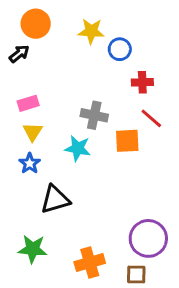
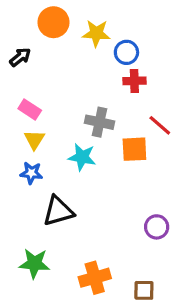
orange circle: (36, 24) -> (53, 22), moved
red cross: (142, 82) -> (134, 81), moved
pink rectangle: (28, 103) -> (30, 109), turned 50
blue star: (30, 163) -> (31, 173), turned -30
purple circle: (148, 238) -> (157, 227), moved, size x0.6

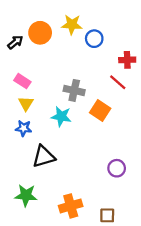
orange circle: (53, 22) -> (40, 33), moved
red cross: (134, 81) -> (127, 60), moved
red line: (160, 125) -> (118, 82), moved
orange square: (134, 149) -> (100, 111), turned 36

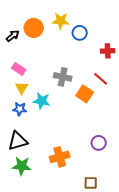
red line: (118, 82) -> (101, 79), moved
cyan star: (61, 116) -> (42, 101), moved
black triangle: (44, 156) -> (18, 141), moved
orange cross: (71, 206) -> (60, 157), moved

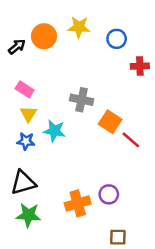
blue circle: (80, 33) -> (117, 39), moved
red line: (101, 79) -> (131, 140), moved
purple circle: (99, 143) -> (109, 194), moved

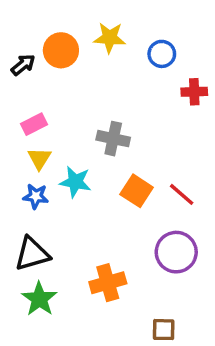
pink rectangle: (25, 89) -> (34, 124), turned -60
orange square: (110, 122) -> (137, 191), moved
purple circle: (109, 194) -> (176, 252), moved, size x1.5
green star: (28, 215) -> (39, 299), turned 30

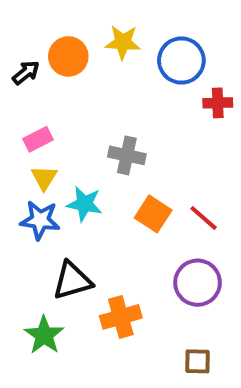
blue circle: (162, 54) -> (181, 61), size x1.5
blue star: (36, 196) -> (40, 220), size x1.4
black triangle: (32, 254) -> (72, 281), moved
brown square: (164, 330) -> (198, 361), moved

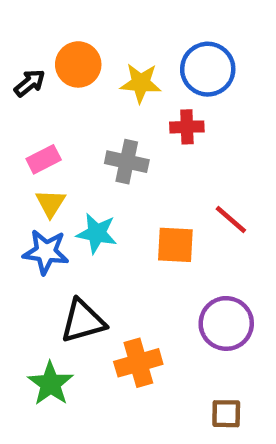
yellow star: (123, 42) -> (141, 83), moved
red cross: (218, 103) -> (187, 127), moved
gray cross: (127, 155) -> (127, 162), moved
orange square: (153, 214) -> (175, 245), turned -30
red line: (204, 218) -> (231, 219), moved

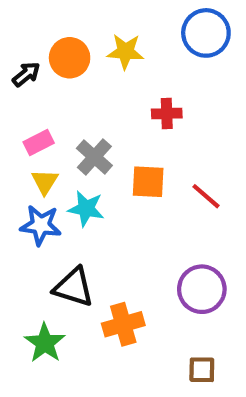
blue circle: (208, 69) -> (206, 33), moved
yellow star: (141, 83) -> (125, 52), moved
gray cross: (127, 162) -> (94, 157), moved, turned 30
orange square: (175, 245) -> (148, 182), moved
black triangle: (83, 321) -> (74, 287), turned 33

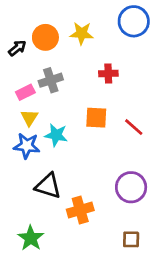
gray cross: (94, 157) -> (51, 80), moved, turned 30
green star: (45, 343) -> (31, 238), moved

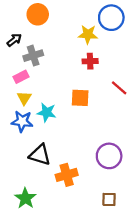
yellow star: (82, 33) -> (88, 34), moved
orange circle: (45, 37) -> (38, 14), moved
gray cross: (51, 80) -> (33, 56), moved
red line: (134, 127) -> (119, 88), moved

